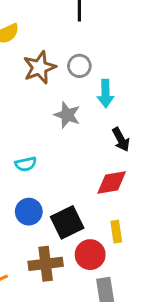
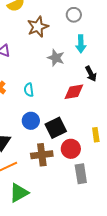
gray circle: (79, 66) -> (74, 15), moved
cyan semicircle: (26, 164) -> (29, 90), turned 96
red diamond: (112, 182) -> (74, 92), moved
yellow rectangle: (116, 232) -> (96, 135), moved

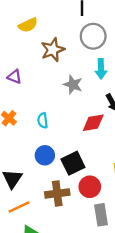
gray circle: (74, 15) -> (93, 36), size x1.5

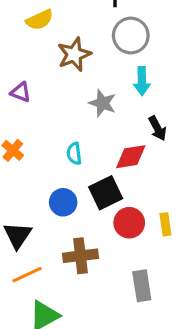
cyan semicircle: (43, 120) -> (74, 154), moved
black square: (73, 163) -> (106, 193), moved
red circle: (90, 187) -> (129, 223), moved

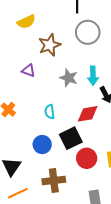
cyan arrow: (142, 81) -> (93, 76), moved
purple triangle: (21, 92) -> (28, 70), moved

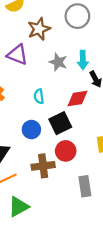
purple triangle: (28, 70) -> (17, 55), size x1.5
red circle: (87, 158) -> (66, 151), moved

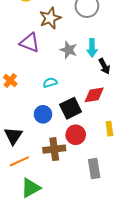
cyan semicircle: (39, 96) -> (50, 83), turned 80
red diamond: (77, 99) -> (94, 95), moved

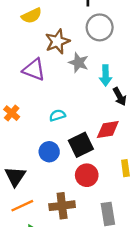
gray star: (69, 50) -> (79, 63), moved
brown cross: (54, 149) -> (62, 206), moved

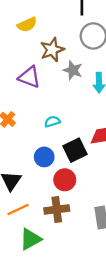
red circle: (87, 175) -> (65, 180), moved

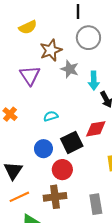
purple triangle: (29, 77) -> (30, 75), turned 35

